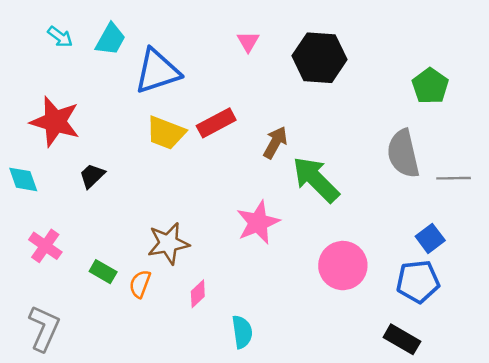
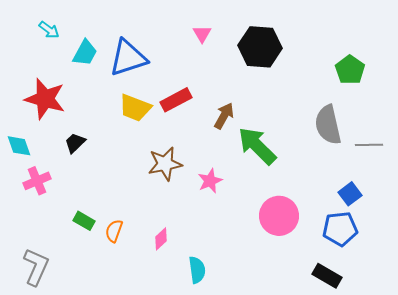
cyan trapezoid: (110, 39) -> (85, 53), moved
pink star: (258, 222) -> (210, 181), size x0.7
brown star: (168, 243) -> (165, 164), moved
pink cross: (45, 246) -> (37, 181), moved, turned 32

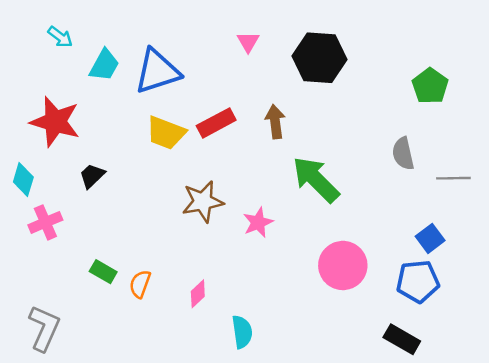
brown arrow: (224, 116) -> (275, 122), moved, turned -36
gray semicircle: (328, 125) -> (403, 154), size x0.7
cyan diamond: (19, 146) -> (23, 179), turned 36

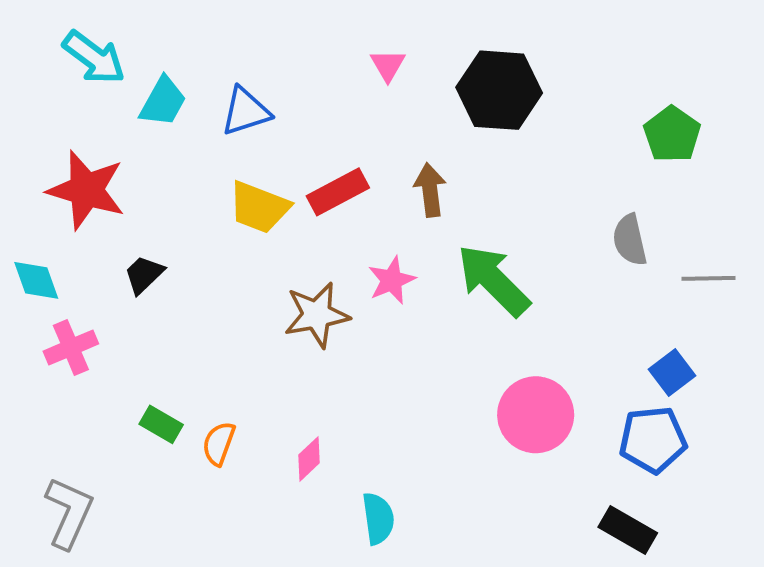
cyan arrow: (60, 37) -> (94, 58), size x1.6
blue triangle: (157, 71) -> (246, 111), size x0.7
cyan diamond: (23, 179) -> (36, 280), turned -36
pink star: (258, 222) -> (392, 280), moved

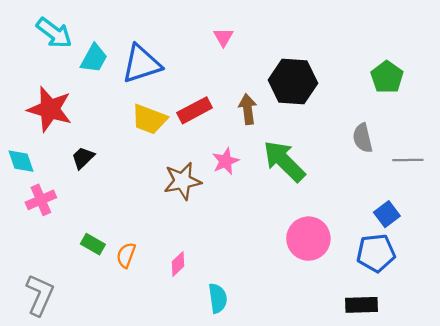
black hexagon: (499, 90) -> (293, 82), moved
blue triangle: (246, 111) -> (142, 64), size x1.4
black rectangle: (628, 530) -> (362, 305), turned -32

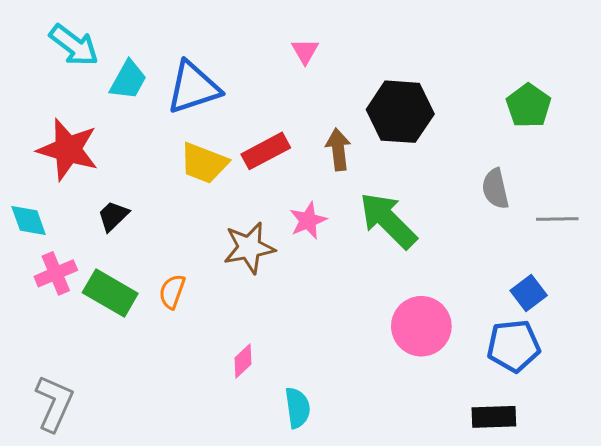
green rectangle: (93, 244) -> (110, 293), moved, size x1.6
orange semicircle: (126, 255) -> (172, 291), moved

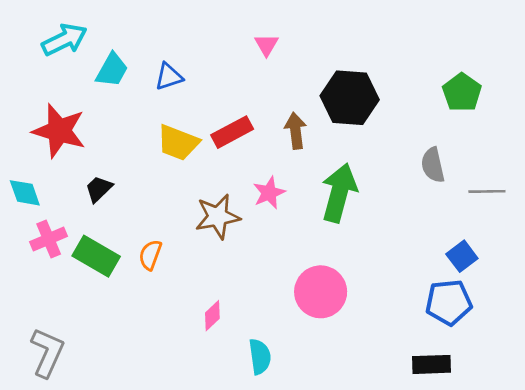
cyan arrow: (74, 45) -> (64, 40), turned -63
blue triangle: (193, 88) -> (169, 77), size x0.6
green arrow: (388, 220) -> (339, 193), turned 60
pink circle: (421, 326) -> (321, 292), moved

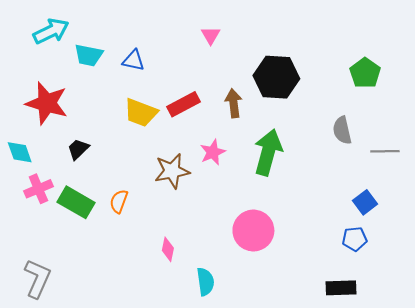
cyan trapezoid: (112, 70) -> (89, 55), turned 72
blue triangle: (169, 77) -> (133, 60), turned 30
blue pentagon: (449, 302) -> (355, 239), size x0.7
pink diamond: (212, 316) -> (168, 249), turned -35

